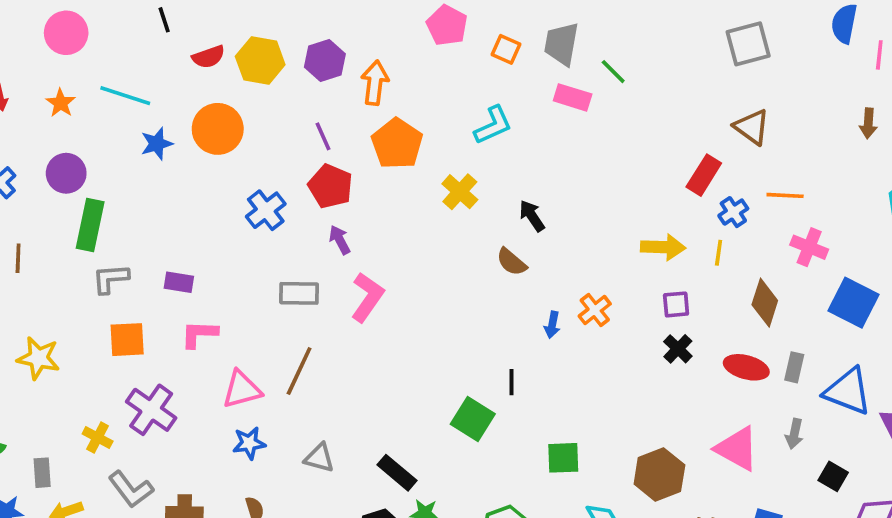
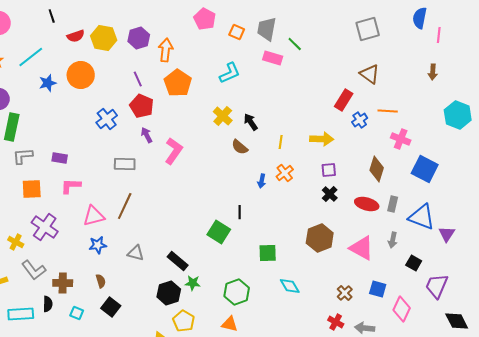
cyan line: (125, 96) -> (31, 57), turned -56
yellow cross: (460, 192) -> (223, 116), moved
yellow line: (719, 253) -> (281, 142), moved
pink L-shape: (367, 297) -> (174, 151), moved
brown hexagon: (659, 475) -> (320, 238), moved

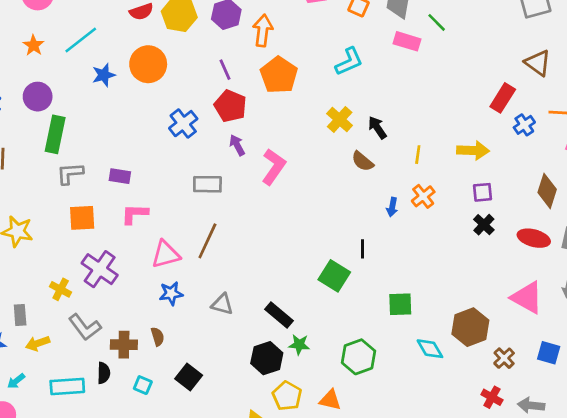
brown hexagon: (320, 238) -> (470, 327), moved
brown semicircle: (101, 281) -> (158, 337), moved
orange triangle: (230, 324) -> (330, 400), moved

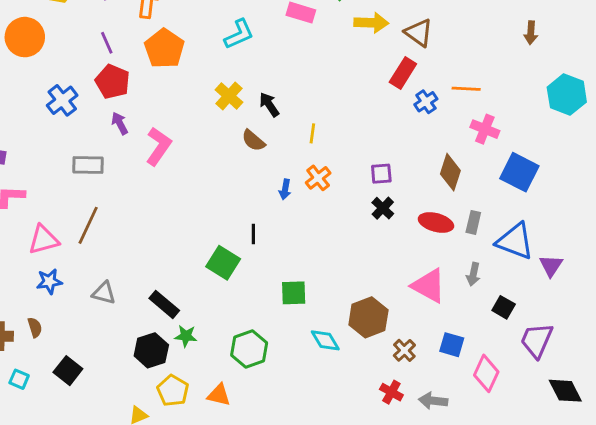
brown triangle: (538, 63) -> (419, 33), moved
yellow arrow: (473, 151) -> (371, 23), moved

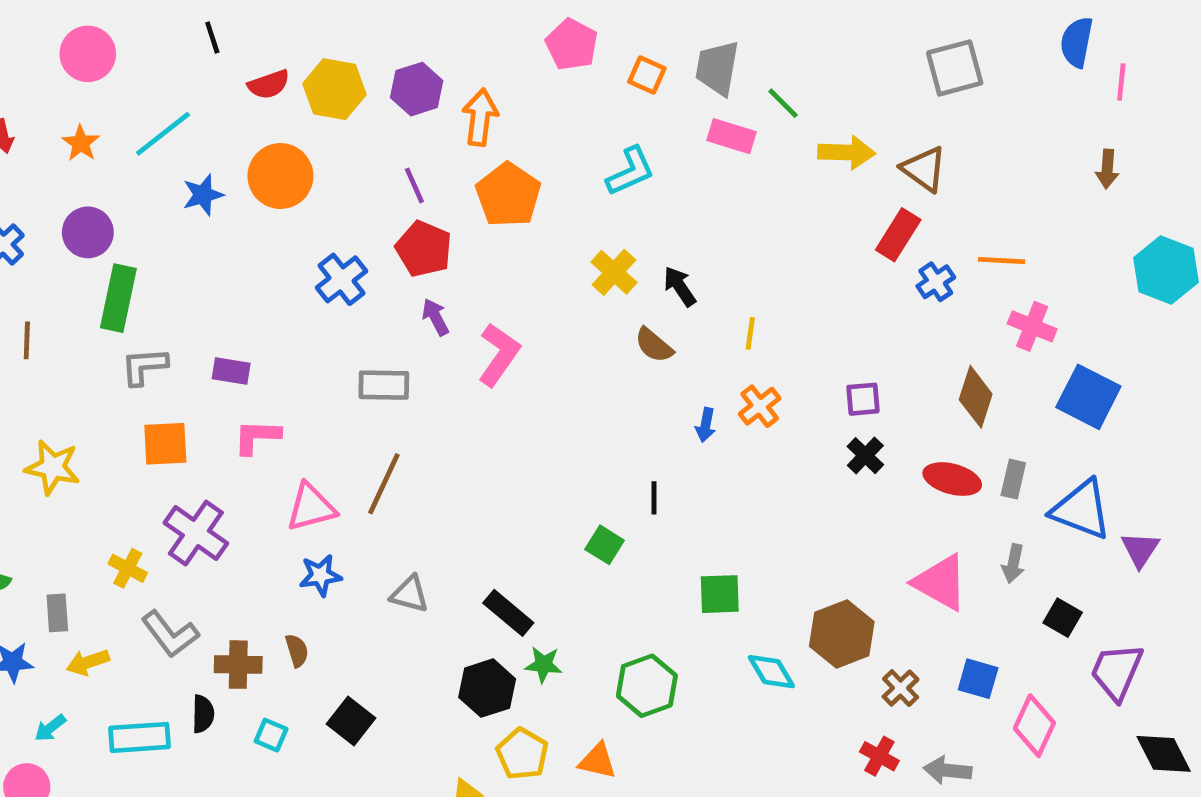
green square: (223, 263) -> (605, 545), size x0.7

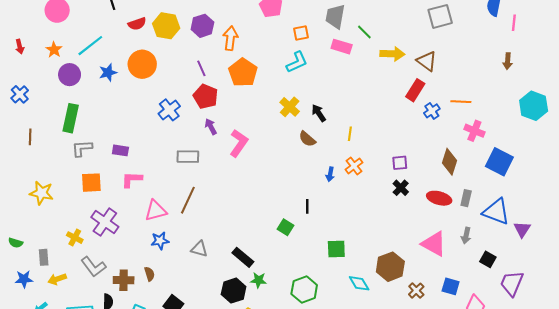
orange square: (647, 75) -> (301, 33), moved, turned -35
purple circle: (88, 232) -> (70, 75), moved

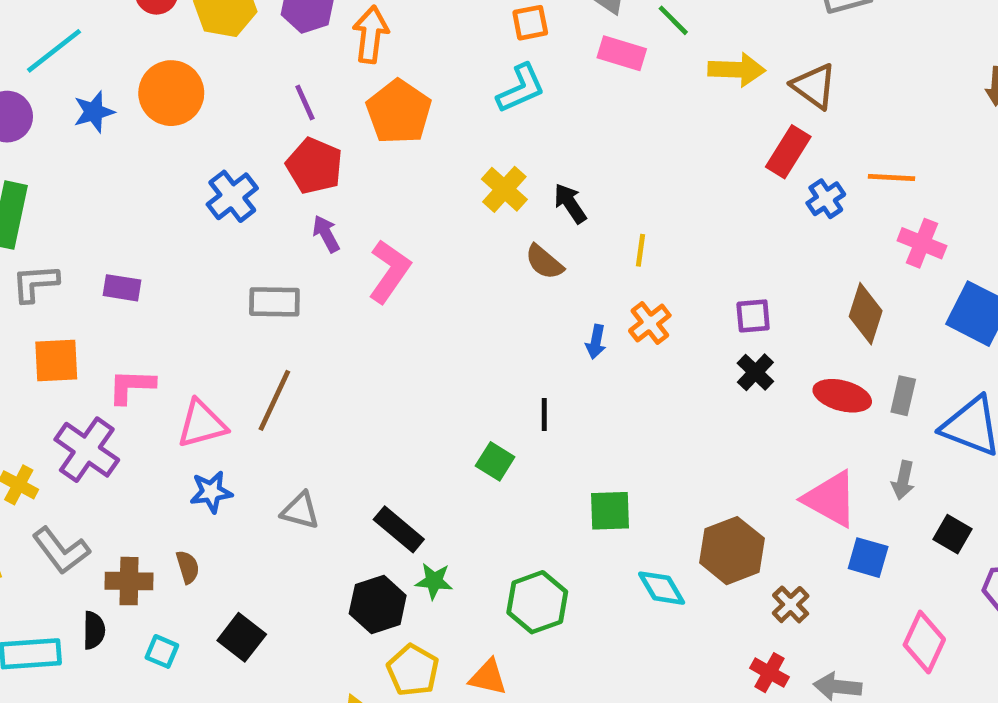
pink L-shape: (132, 179) -> (131, 386), moved
blue square: (451, 286) -> (868, 558), moved

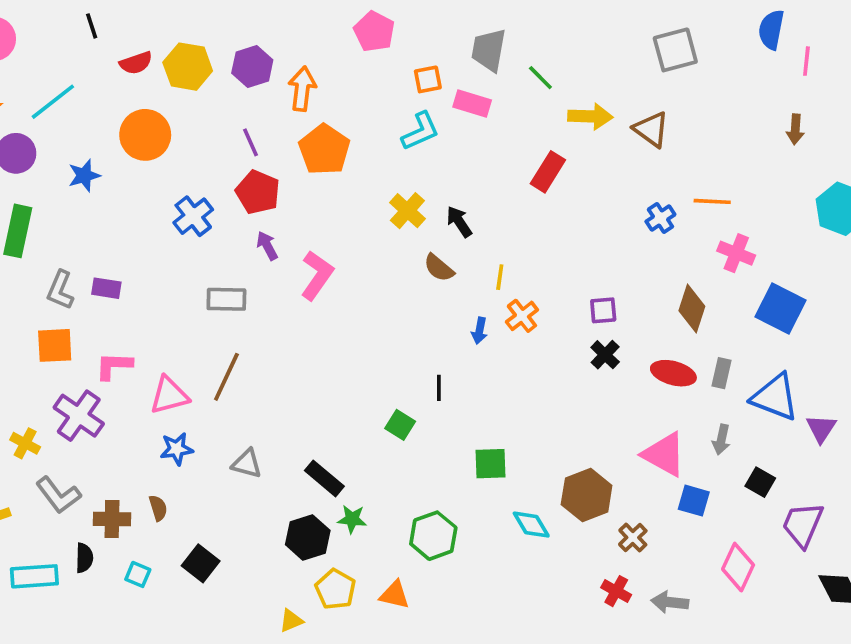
pink rectangle: (622, 53) -> (472, 103), moved
blue star: (94, 112) -> (84, 176), moved
red rectangle: (788, 152) -> (548, 172), moved
yellow line: (640, 250) -> (500, 277), moved
gray L-shape: (35, 283) -> (60, 290), moved, turned -63

